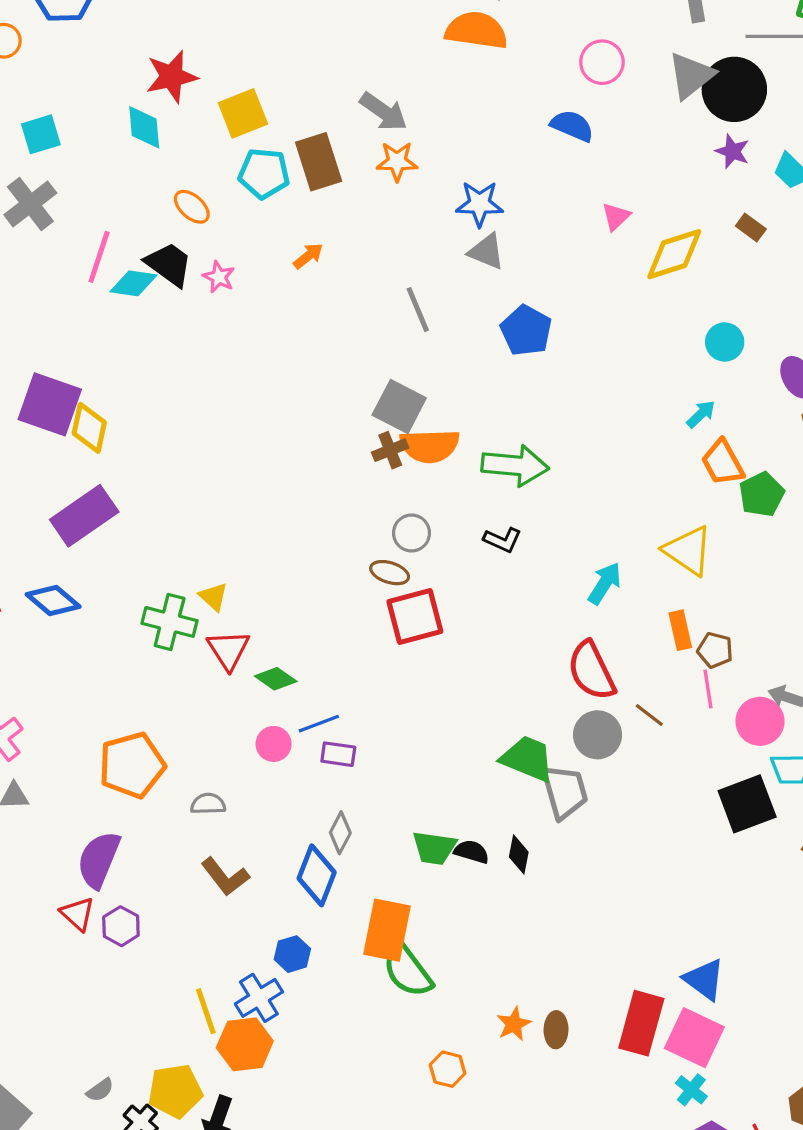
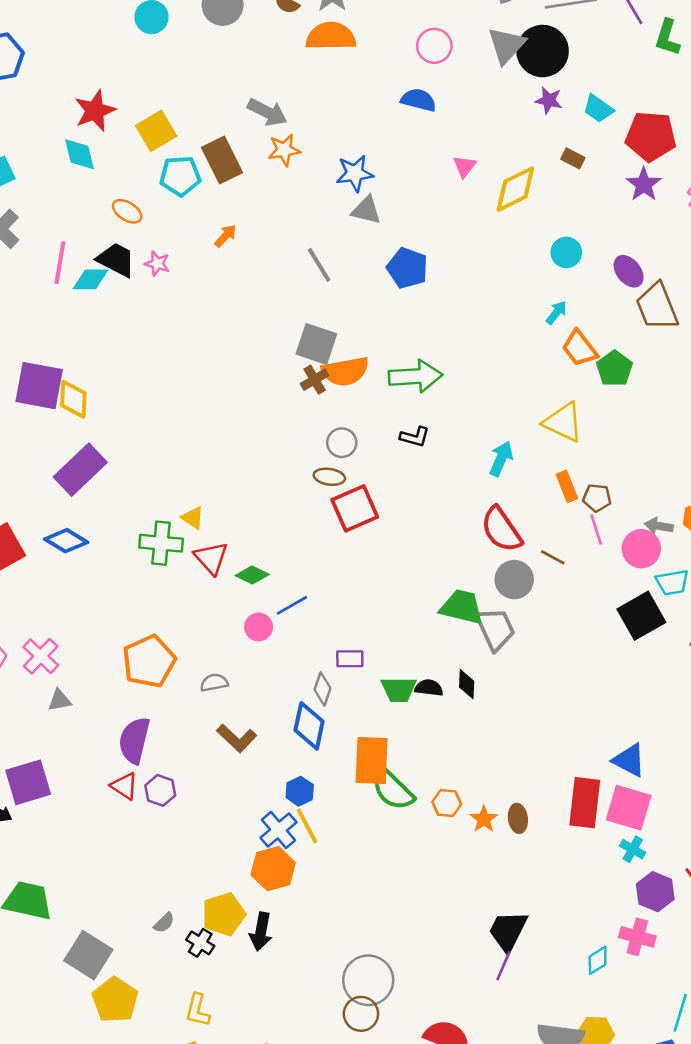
purple rectangle: (338, 754) -> (350, 659), moved
yellow line: (206, 1011) -> (307, 826), moved
orange hexagon: (448, 1069) -> (447, 803), moved

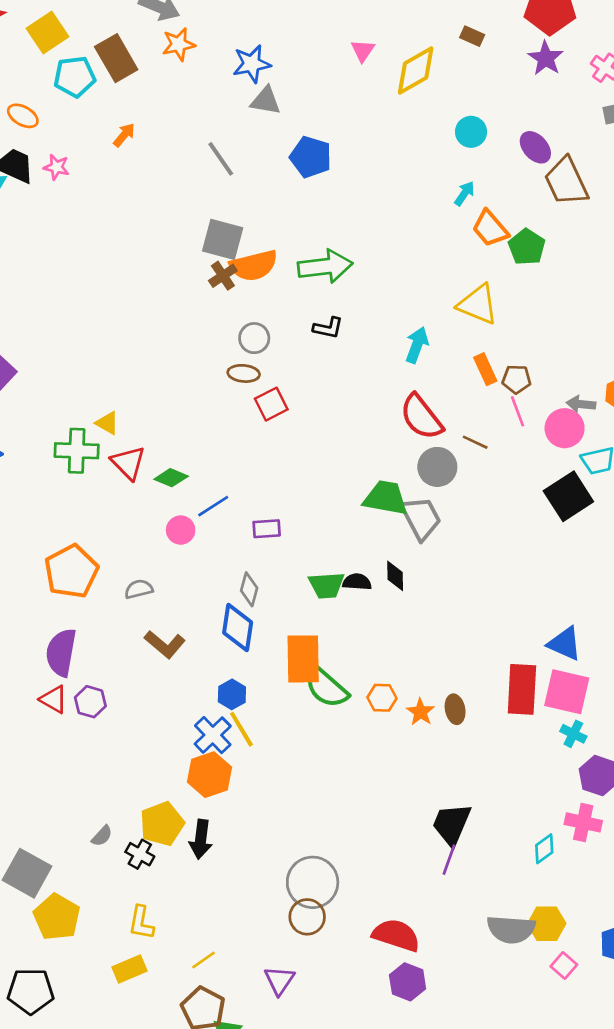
red square: (355, 508) -> (271, 404), size x0.7
purple rectangle: (350, 659) -> (267, 529), moved

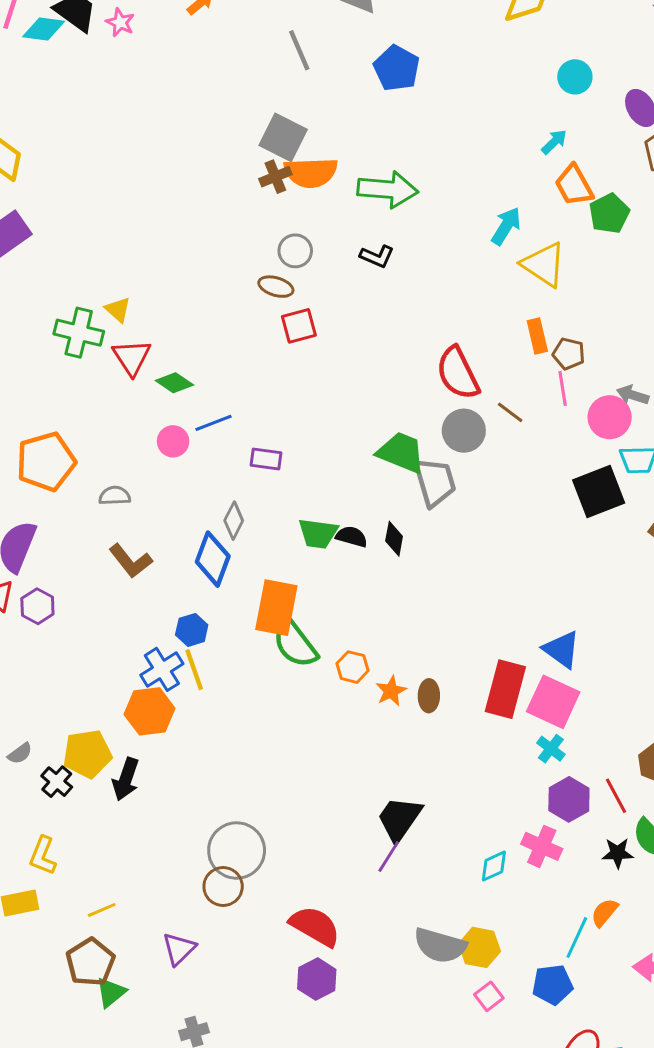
cyan arrow: (417, 345) -> (506, 226), moved

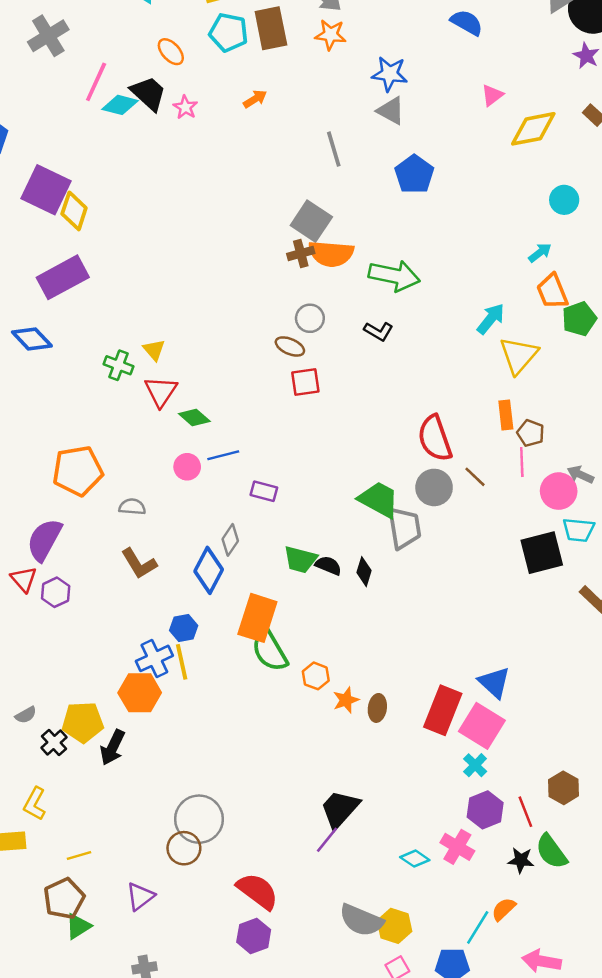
yellow triangle: (544, 265) -> (519, 355), turned 30
green cross: (79, 333) -> (118, 365), size x0.7
cyan diamond: (494, 866) -> (415, 859), turned 52

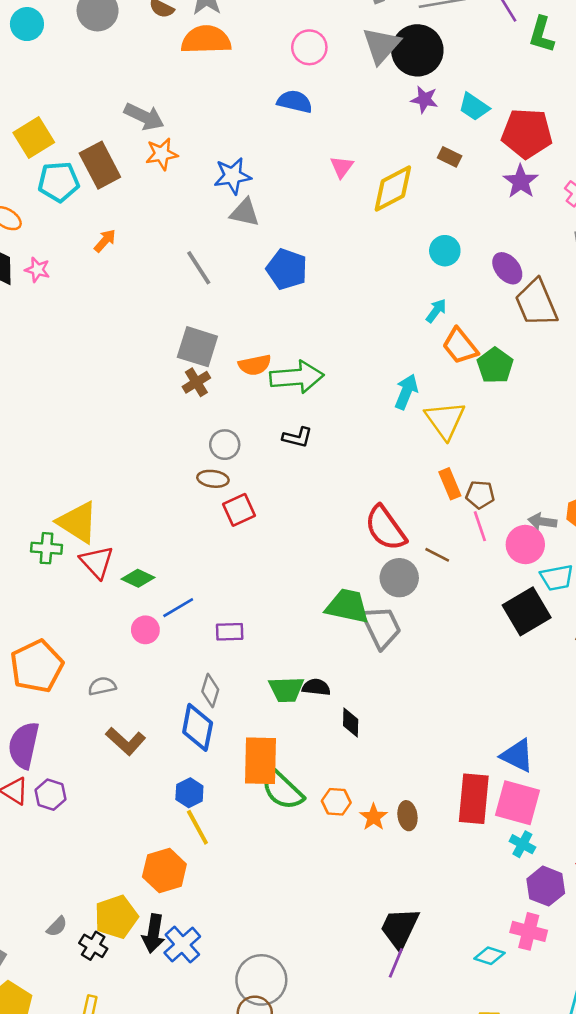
orange semicircle: (331, 254) -> (255, 365), moved, size x0.7
yellow triangle: (154, 350) -> (78, 522), size x1.8
black diamond: (364, 572) -> (351, 723), moved
blue cross: (154, 658) -> (182, 945), moved

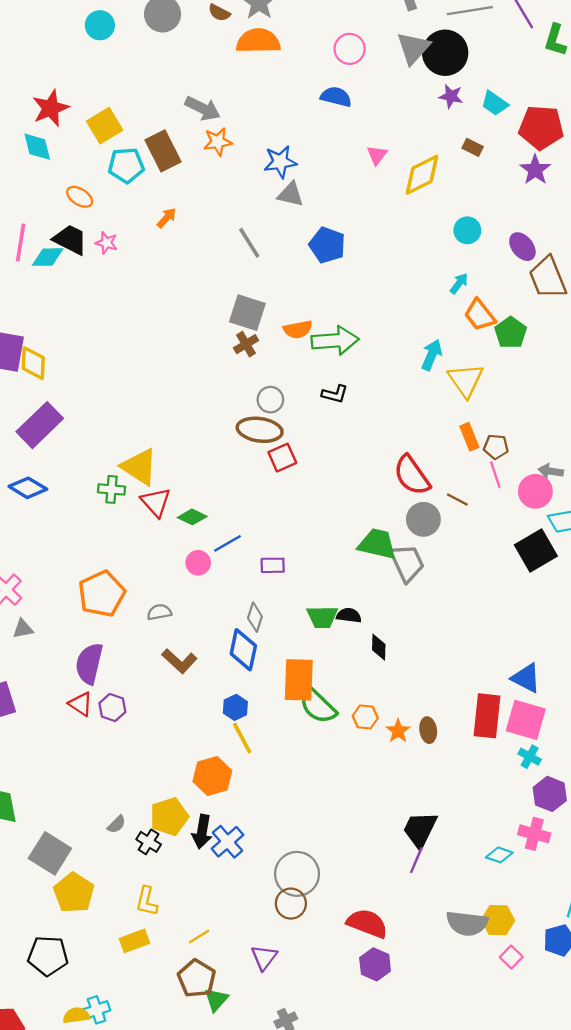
brown ellipse: (213, 479) -> (260, 430), size x1.6

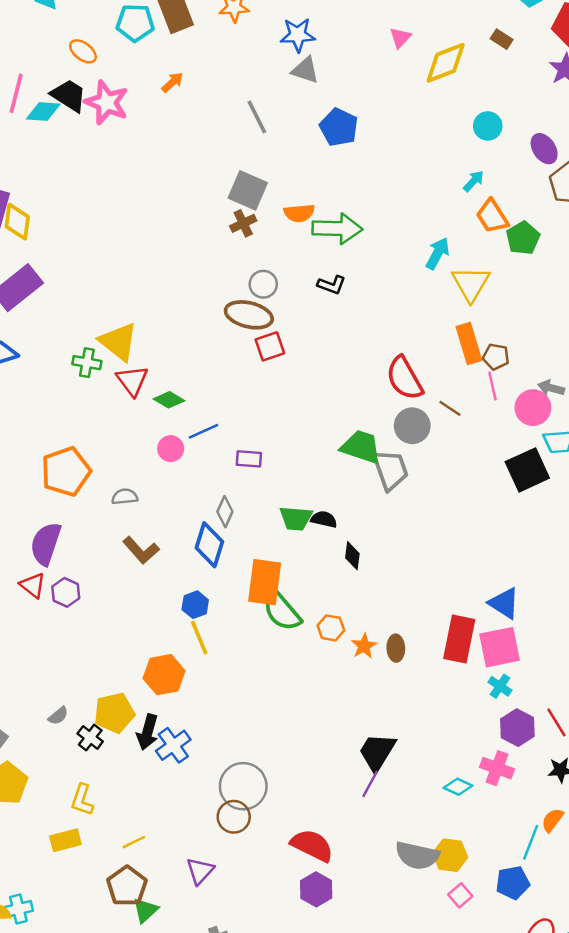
pink star: (106, 243) -> (107, 102), size x1.8
orange rectangle: (469, 437) -> (469, 343), size x1.4
pink square: (526, 720) -> (500, 647), turned -33

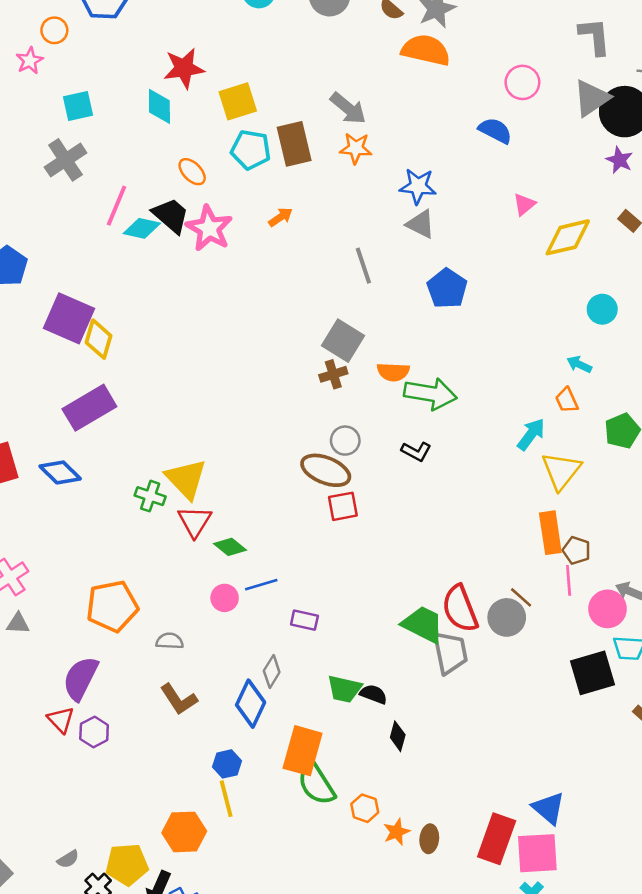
cyan arrow: (474, 181) -> (579, 364), turned -115
orange trapezoid: (492, 216) -> (567, 400), moved, size x0.7
red semicircle: (404, 378) -> (460, 609), moved
gray circle: (412, 426) -> (507, 617), moved

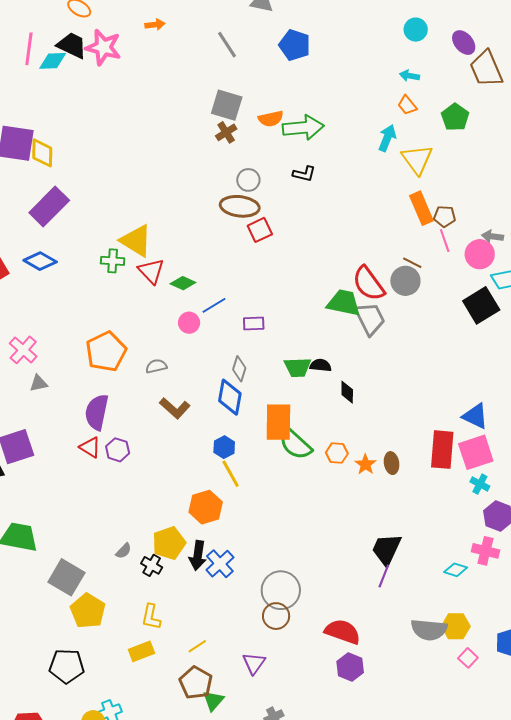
orange arrow: (281, 217) -> (155, 25), turned 42

